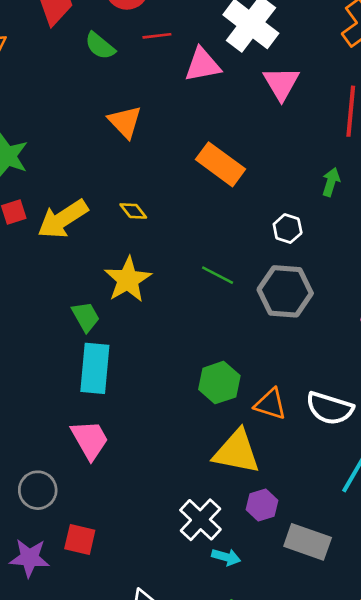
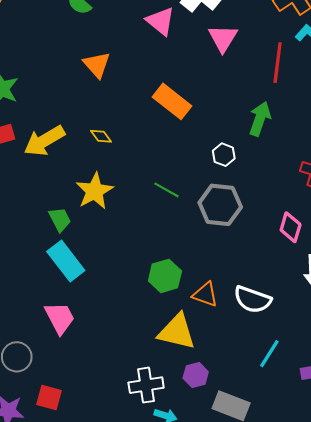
pink triangle: (203, 65) -> (160, 21), turned 48
green arrow: (331, 182) -> (260, 119), size x1.5
cyan rectangle: (95, 368) -> (66, 261), turned -45
white cross: (200, 520) -> (146, 385), turned 36

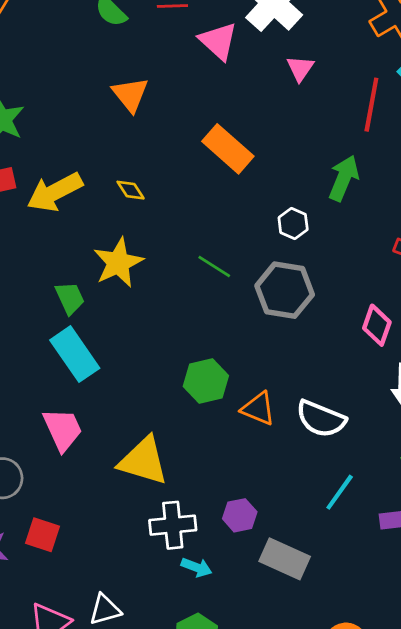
pink triangle: (223, 38) -> (300, 68), size x0.7
yellow triangle: (177, 332) -> (143, 461), moved

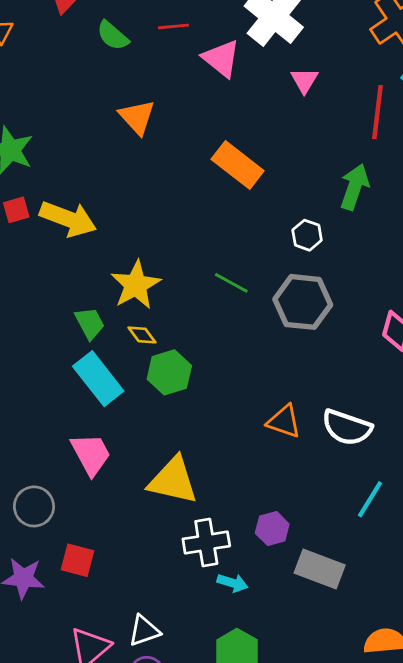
yellow diamond: (131, 190) -> (142, 335), moved
yellow arrow: (55, 192) -> (68, 219), turned -128
green hexagon: (206, 381) -> (169, 372), moved

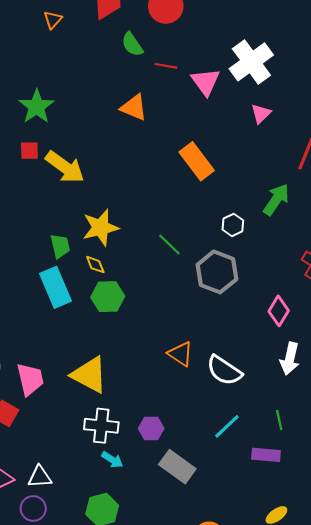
red line: (174, 26) -> (166, 66), moved
orange triangle: (137, 117) -> (134, 107), turned -40
pink trapezoid: (91, 454) -> (30, 379), moved

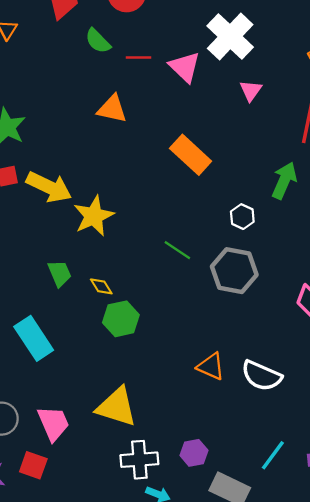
yellow star: (100, 228) -> (94, 216), moved
cyan rectangle: (56, 287) -> (34, 338), moved
cyan line: (227, 426) -> (273, 455), moved

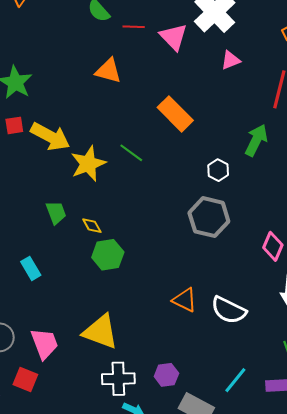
pink triangle: (251, 90) -> (230, 60), turned 30
green line: (177, 250) -> (131, 153), moved
cyan rectangle: (34, 338) -> (31, 268), size x0.6

